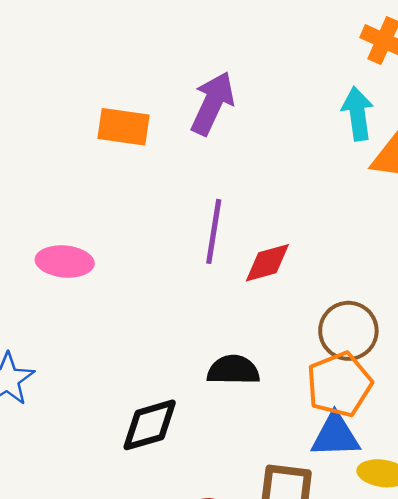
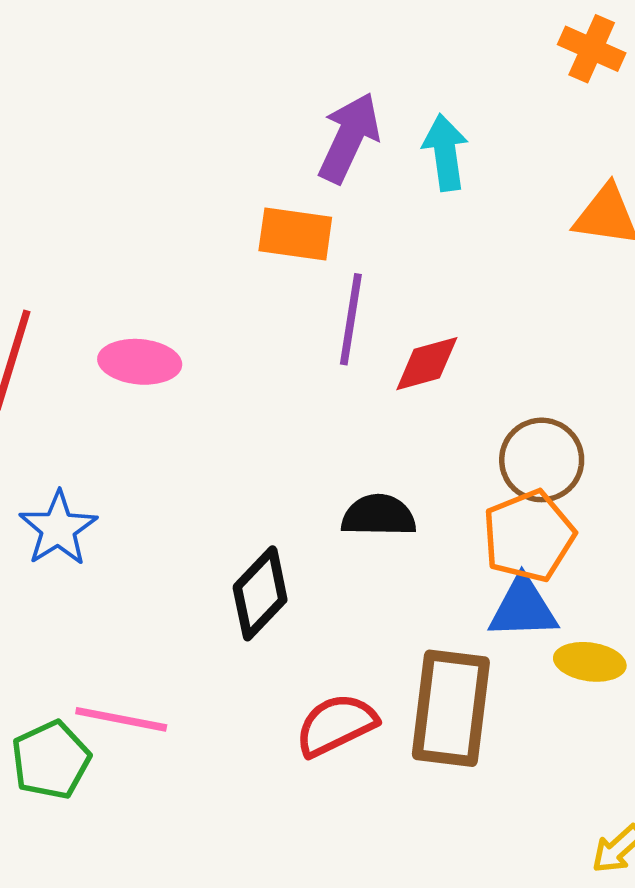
cyan arrow: (358, 114) -> (445, 152), moved
orange rectangle: (123, 127) -> (295, 234), moved
black diamond: (150, 425) -> (260, 593), turned -30

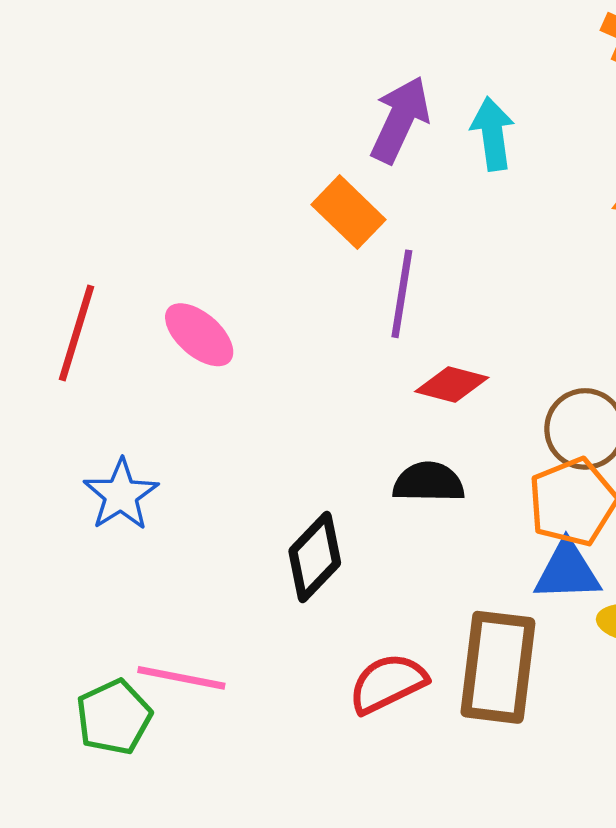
orange rectangle: (295, 234) -> (349, 212), turned 36
pink ellipse: (140, 362) -> (199, 335), turned 36
red diamond: (427, 364) -> (452, 385), moved, turned 30

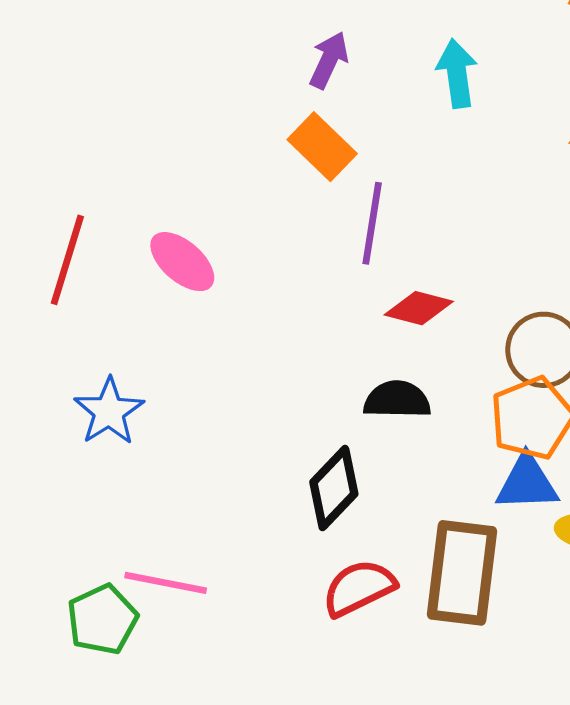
purple arrow: (400, 120) -> (329, 60), moved, size x0.7
black diamond: (315, 557) -> (334, 488), moved

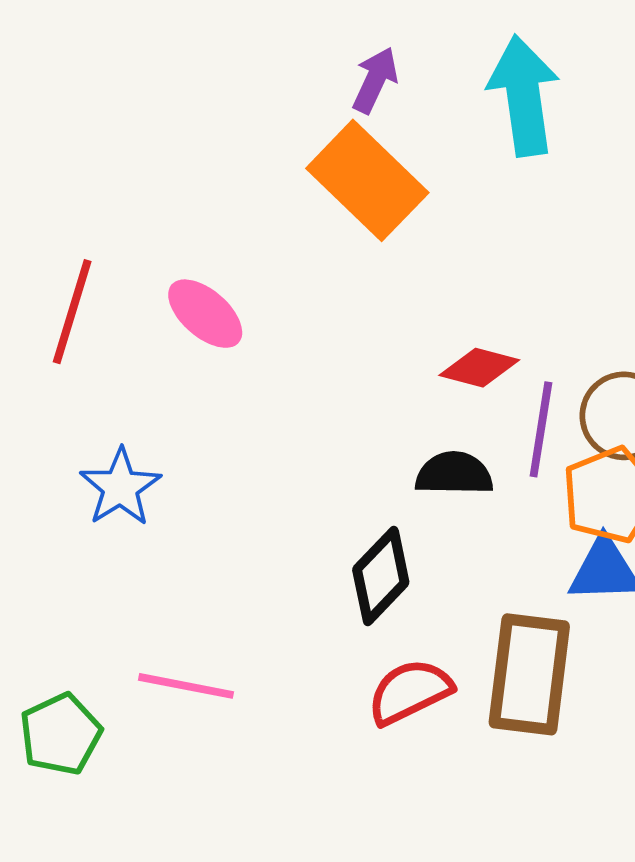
cyan arrow: (457, 73) -> (524, 96), size x1.5
orange rectangle: (322, 147) -> (367, 180), size x1.5
purple line: (372, 223) -> (541, 429), moved
green pentagon: (102, 620) -> (61, 734), moved

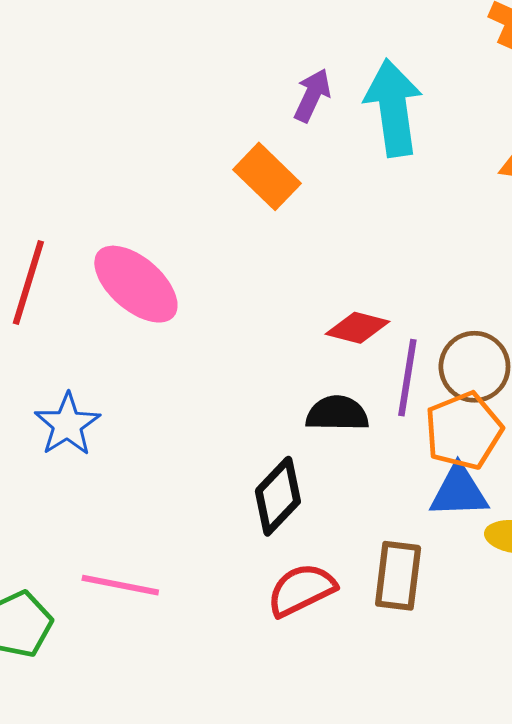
purple arrow: (375, 80) -> (312, 95), moved
orange rectangle: (367, 180) -> (267, 176), size x0.7
pink ellipse: (205, 314) -> (136, 284), size x1.4
brown rectangle: (529, 674) -> (398, 576), size x0.7

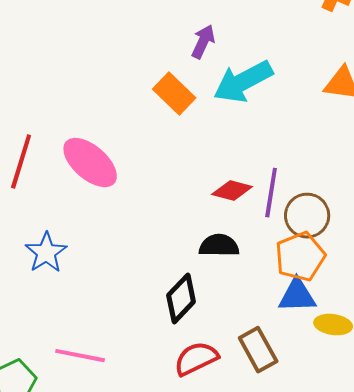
cyan arrow: (393, 108) -> (243, 82), moved, turned -110
purple line: (407, 378) -> (271, 193), moved
brown rectangle: (398, 576) -> (258, 350), turned -36

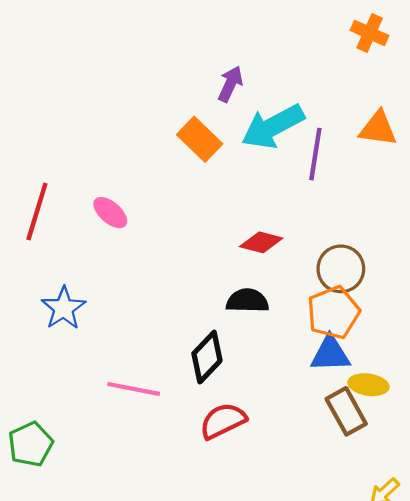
pink ellipse: (90, 163) -> (110, 213), size x0.6
purple line: (271, 193) -> (315, 154), moved
brown rectangle: (258, 350) -> (346, 411), moved
pink line: (80, 356) -> (134, 389), moved

